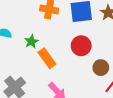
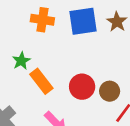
red circle: (81, 46) -> (82, 87), moved

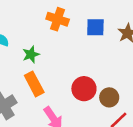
blue square: (83, 21) -> (95, 27), size x0.7
orange rectangle: (41, 81) -> (34, 84), moved

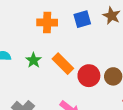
orange rectangle: (34, 84) -> (63, 64), moved

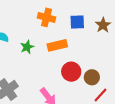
orange rectangle: (63, 64) -> (57, 45), moved, turned -72

